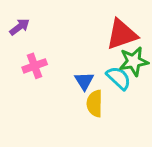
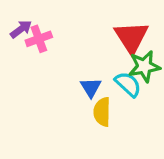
red triangle: (122, 34) -> (131, 37), turned -44
pink cross: (35, 66) -> (39, 39), moved

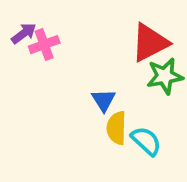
red triangle: (131, 37) -> (150, 43), turned 36
cyan semicircle: (128, 84) -> (146, 141), moved

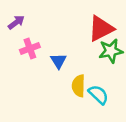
pink cross: (44, 45) -> (30, 48), moved
blue triangle: (104, 100) -> (59, 61), moved

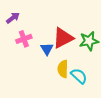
red triangle: (101, 29) -> (63, 38), moved

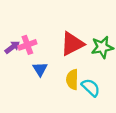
purple arrow: (13, 18) -> (12, 47), moved
blue triangle: (47, 49) -> (40, 69), moved

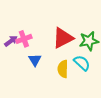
cyan semicircle: (91, 88) -> (82, 63), moved

